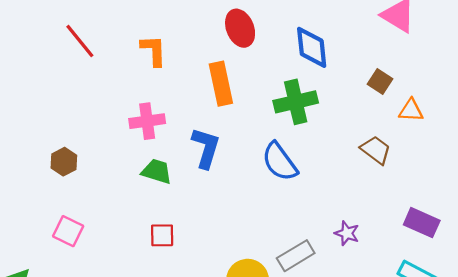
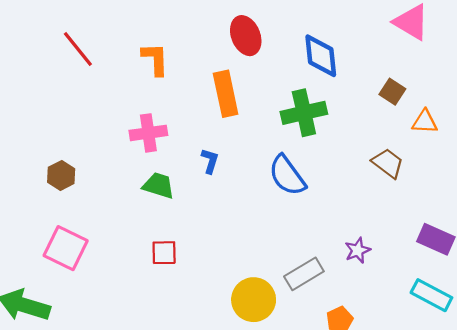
blue L-shape: (206, 148) -> (210, 161), size x0.6
pink square: (68, 231) -> (66, 248), size x1.4
purple star: (347, 233) -> (358, 250), turned 30

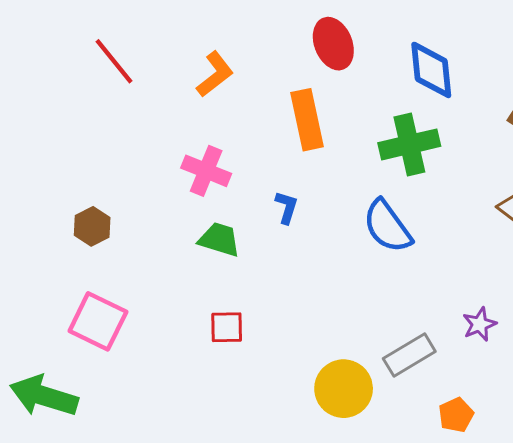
orange L-shape: (155, 59) -> (215, 74), turned 54
pink cross: (148, 133) -> (206, 171), turned 30

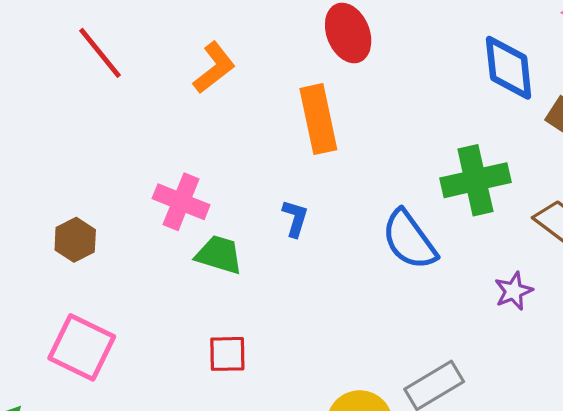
blue diamond: (431, 70) -> (509, 68), moved
green cross: (409, 144) -> (475, 180), moved
pink cross: (206, 171) -> (181, 202), moved
purple star: (479, 324) -> (514, 291), moved

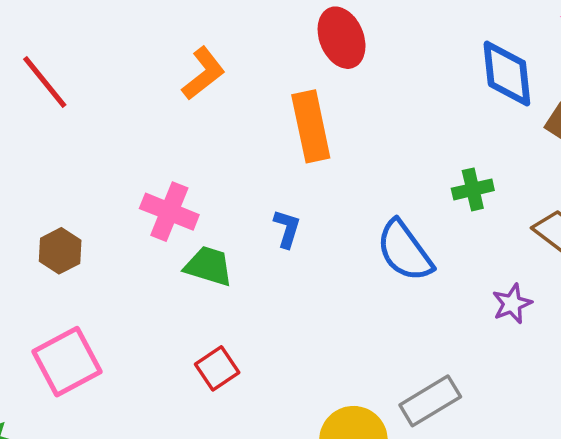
red line: (100, 53) -> (45, 82), moved
green cross: (475, 180) -> (473, 189), size x0.6
pink square: (82, 347) -> (67, 362), turned 36
red square: (227, 354) -> (217, 368), turned -33

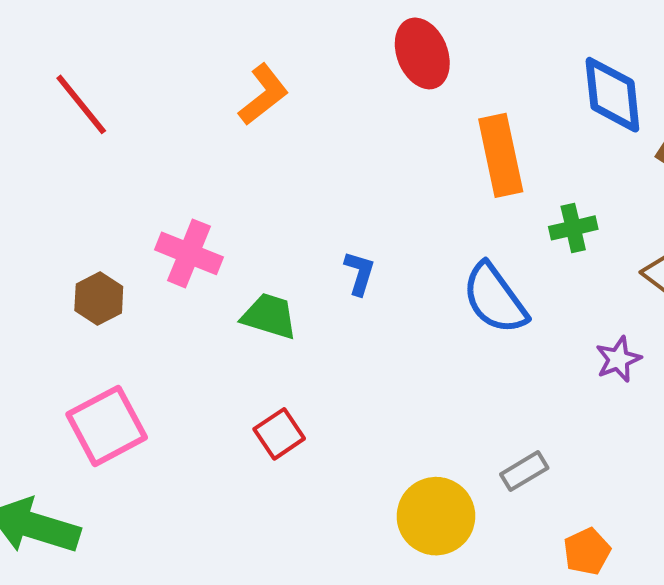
orange rectangle: (311, 126) -> (501, 155), moved
pink cross: (169, 212) -> (189, 253), moved
gray rectangle: (430, 401) -> (524, 471), size x0.7

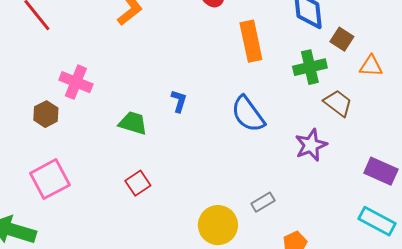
green cross: (573, 228) -> (310, 67), moved, size x1.4
pink cross: (189, 253) -> (76, 82), moved
purple star: (618, 359) -> (311, 145), size x1.4

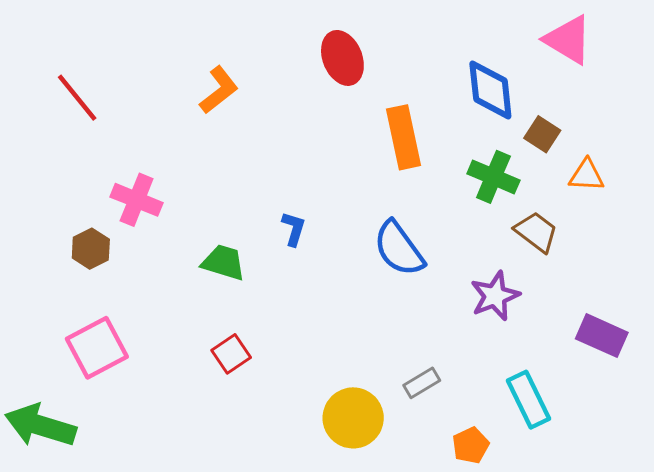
green cross: (310, 67) -> (493, 177), turned 36
cyan rectangle: (377, 221) -> (529, 400), moved, turned 36

